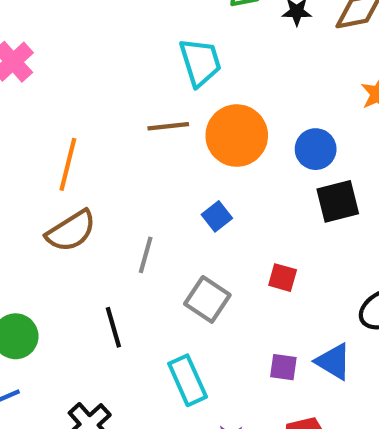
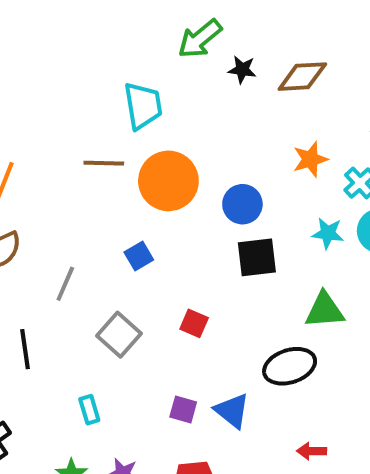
cyan rectangle: (188, 380) -> (89, 410), size x0.6

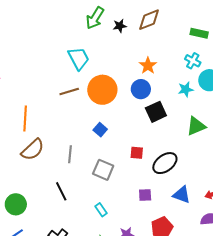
orange star: (310, 159) -> (148, 66), moved
black ellipse: (290, 366) -> (165, 163), moved
blue triangle: (232, 411) -> (182, 195), moved

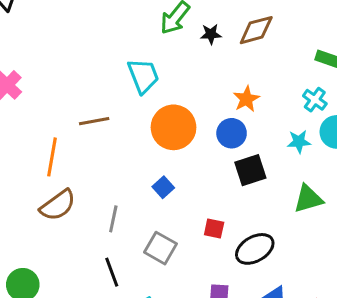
brown line: (69, 91) -> (94, 121), moved
black line: (61, 191) -> (112, 272), moved

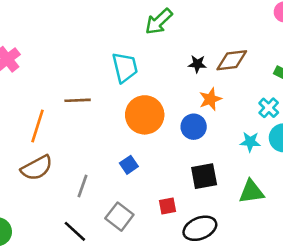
brown diamond: (256, 30) -> (232, 60), moved
black star: (211, 34) -> (197, 64), moved
black square: (250, 170) -> (204, 176), moved
red square: (214, 228) -> (168, 206), turned -30
black line: (112, 272) -> (75, 231), turned -35

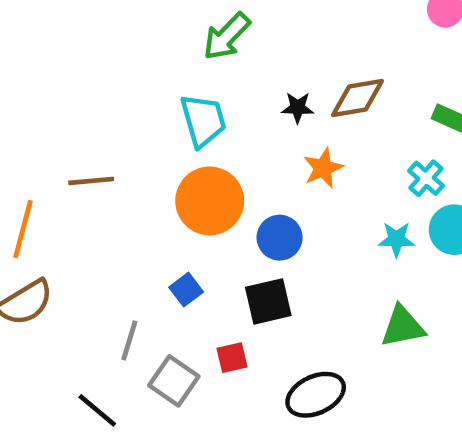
cyan trapezoid: (125, 67) -> (203, 120), moved
blue circle: (194, 127) -> (280, 238), moved
black square: (204, 176) -> (268, 301), moved
gray line: (83, 186) -> (129, 340), moved
red square: (168, 206) -> (232, 358), moved

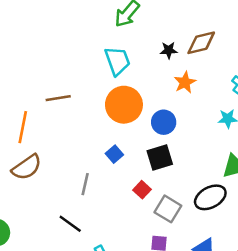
red square: (232, 358) -> (142, 190), turned -30
gray square: (174, 381) -> (168, 209), moved
black ellipse: (316, 395) -> (210, 197), moved

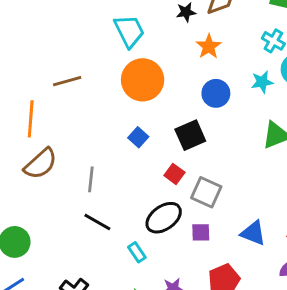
blue circle: (164, 122) -> (216, 93), moved
gray line: (85, 184) -> (91, 179), moved
black ellipse: (210, 197) -> (164, 218), moved

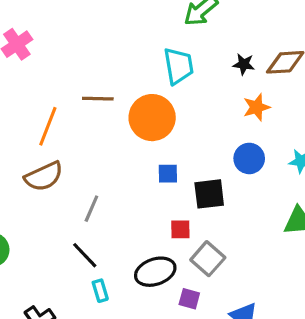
orange circle: (143, 80) -> (152, 118), moved
blue square: (138, 137) -> (168, 174), moved, turned 30
red square: (174, 174) -> (180, 229), turned 36
cyan rectangle: (137, 252) -> (100, 291), moved

